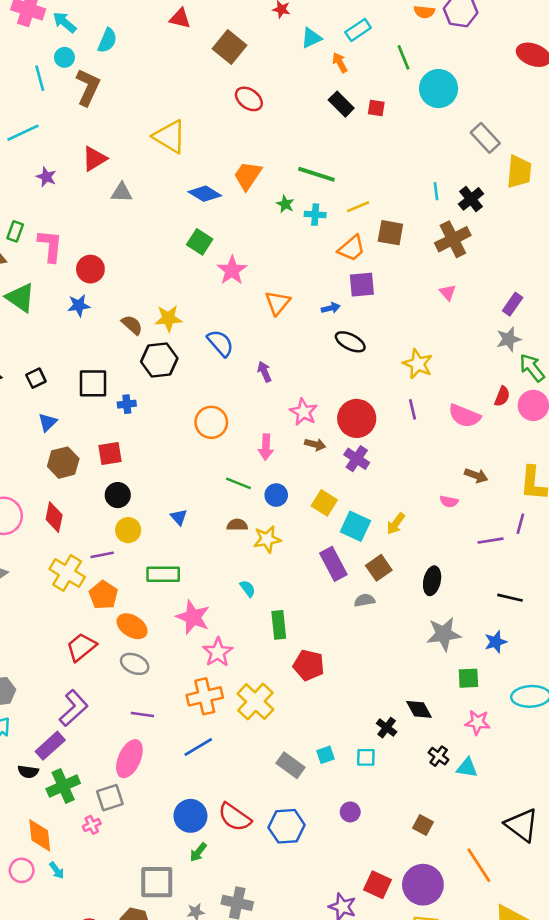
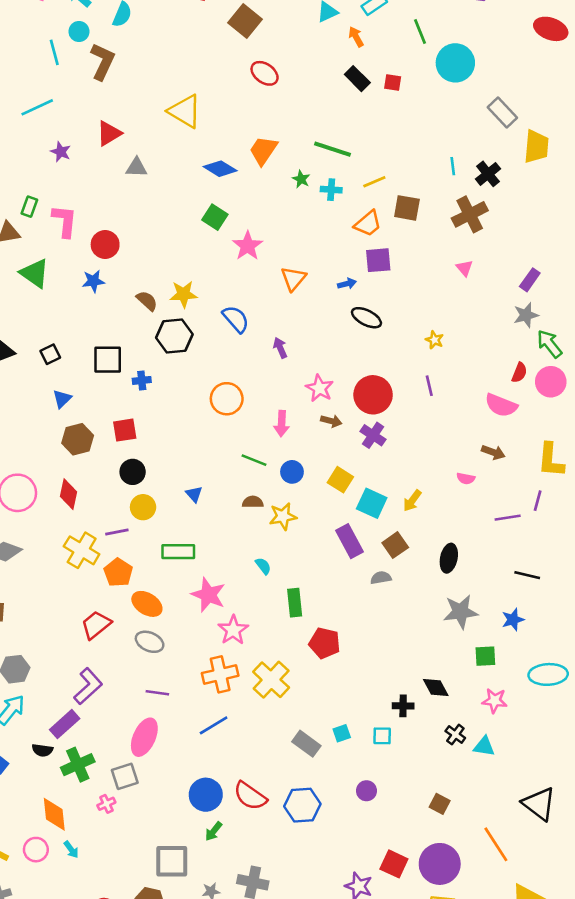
yellow star: (418, 364) -> (434, 340), size x0.6
pink semicircle: (465, 416) -> (501, 405), moved
black cross: (387, 728) -> (403, 706), turned -36

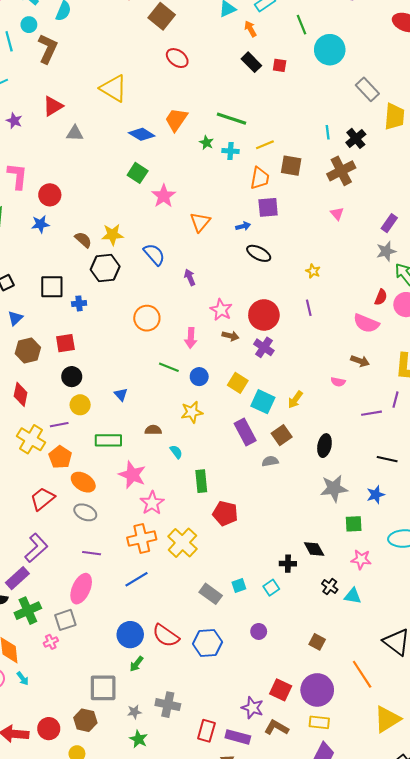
orange trapezoid: (368, 224) -> (260, 178), turned -40
brown semicircle: (253, 502) -> (153, 430), moved
cyan square: (382, 736) -> (271, 588), turned -35

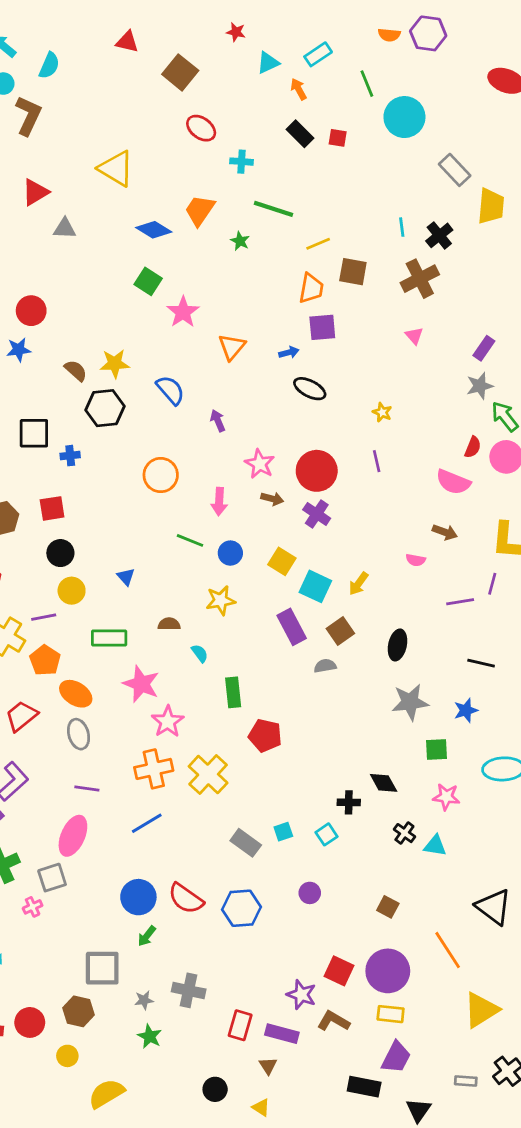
cyan cross: (230, 151) -> (241, 162), moved
gray ellipse: (85, 512) -> (79, 734), turned 50

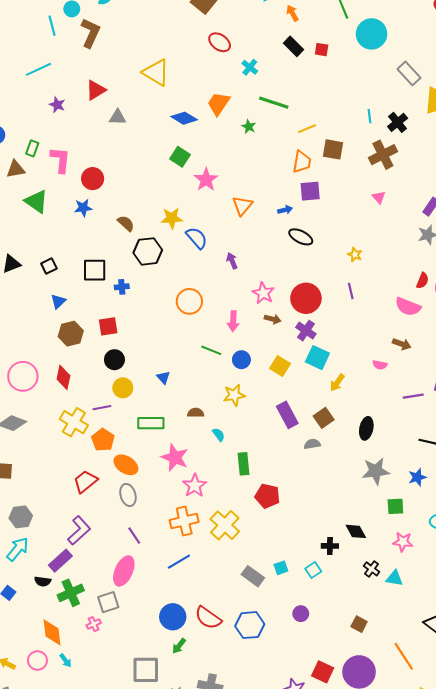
cyan cross: (241, 162) -> (250, 67), turned 35
yellow star: (115, 364) -> (172, 218), moved
cyan square: (315, 586) -> (317, 358), moved
purple line: (87, 788) -> (134, 536), turned 48

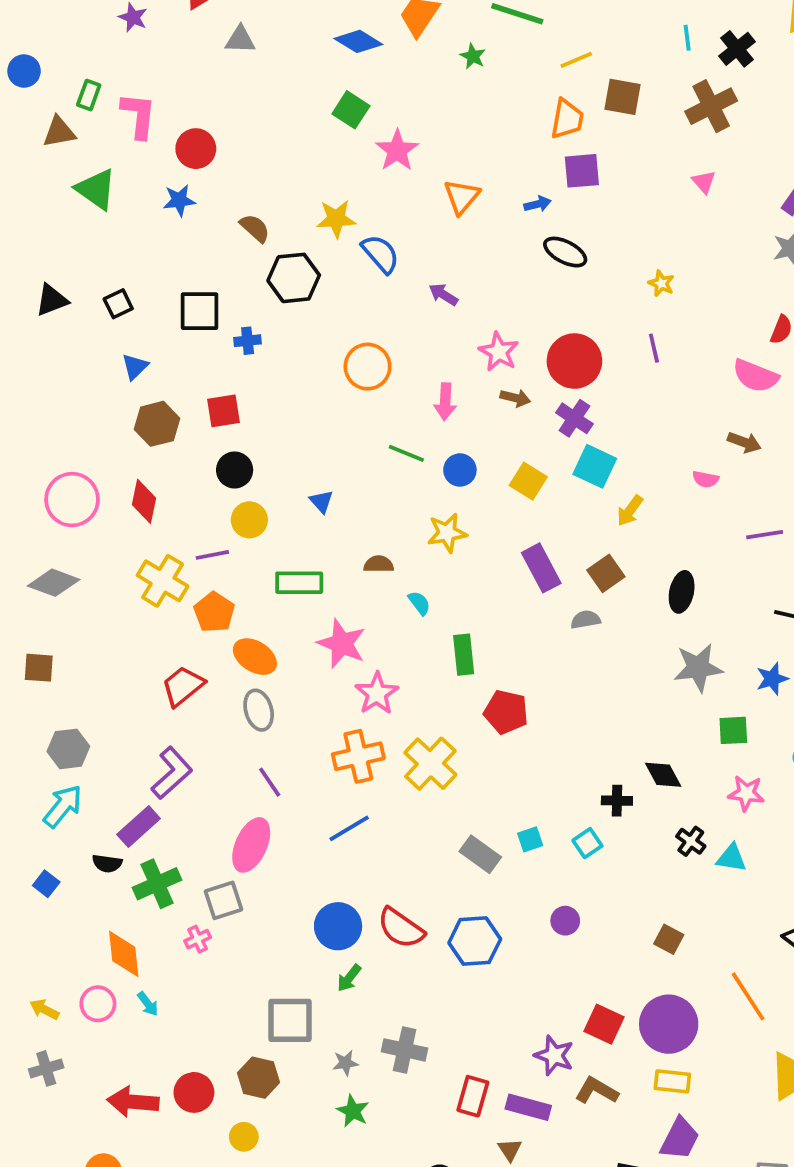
purple arrow: (232, 261) -> (443, 295), turned -35

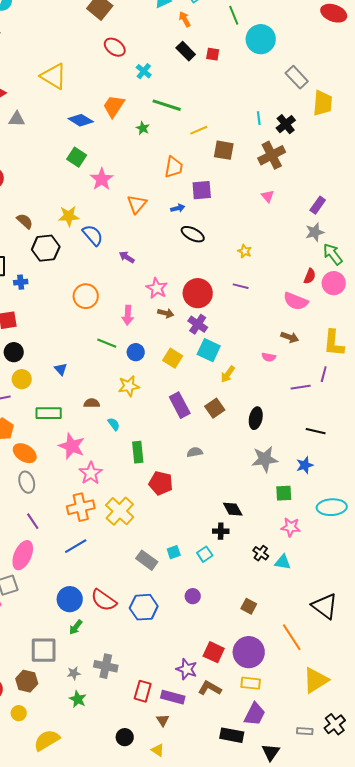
orange trapezoid: (567, 119) -> (174, 167), moved
purple line: (654, 348) -> (241, 286), turned -63
gray semicircle: (586, 620) -> (195, 452), moved
black diamond: (663, 775) -> (233, 509), moved

